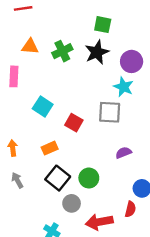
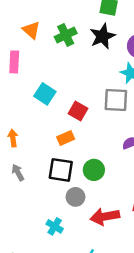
orange triangle: (30, 46) -> (31, 30), turned 36
orange rectangle: (50, 148) -> (66, 138), moved
black square: (58, 178) -> (61, 170), turned -30

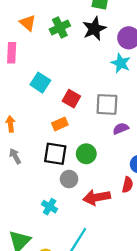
gray square: (116, 100) -> (107, 104), moved

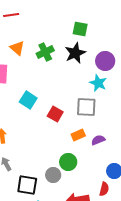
gray square: (107, 104) -> (86, 107), moved
orange rectangle: (60, 124) -> (78, 135), moved
black square: (55, 154) -> (27, 185), moved
gray circle: (69, 179) -> (53, 175), moved

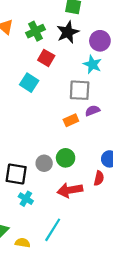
cyan square: (28, 100) -> (29, 83), moved
red square: (55, 114) -> (46, 58), moved
purple semicircle: (98, 140) -> (92, 111), moved
green circle: (68, 162) -> (66, 158), moved

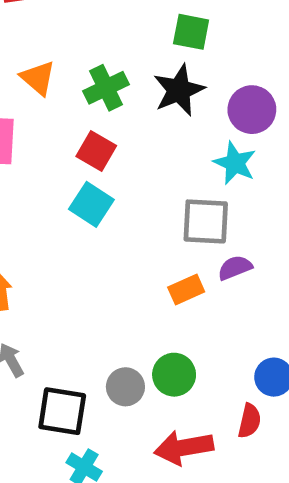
red square: (46, 58) -> (96, 151), moved

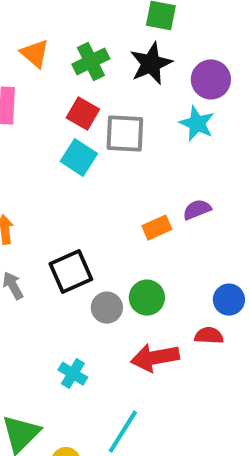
gray square: (206, 221) -> (125, 133), moved
black square: (62, 411) -> (71, 272), moved, turned -33
red semicircle: (249, 421) -> (209, 336), turned -100

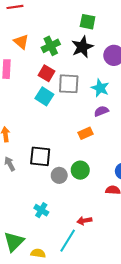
cyan star: (197, 123) -> (100, 88), moved
purple semicircle: (197, 210) -> (101, 111), moved
black square: (71, 272) -> (40, 156), turned 30
red arrow: (155, 358) -> (84, 221), moved, size x0.6

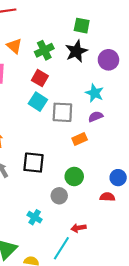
gray square: (69, 84) -> (62, 112), moved
gray circle: (59, 175) -> (59, 196), moved

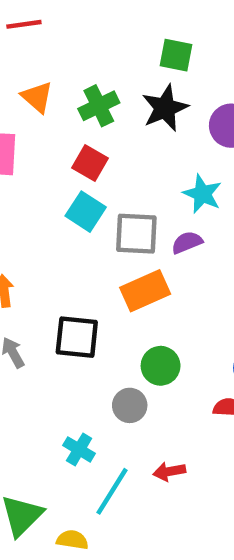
purple semicircle: (96, 117) -> (187, 242), moved
orange rectangle: (80, 139) -> (145, 291), moved, size x1.5
cyan line: (61, 248) -> (112, 491), moved

